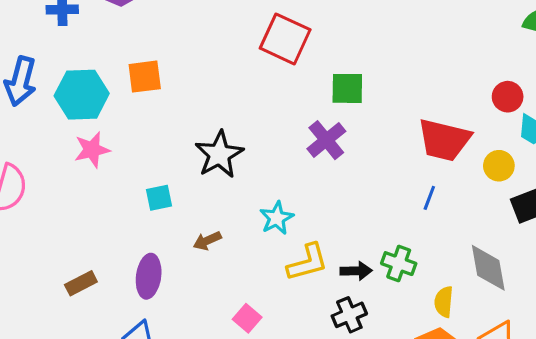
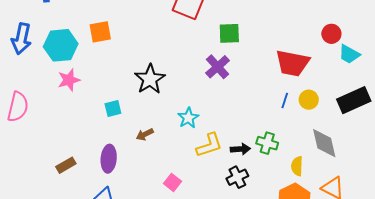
yellow circle: (499, 166) -> (309, 100), moved

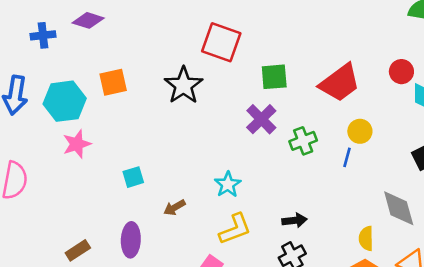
red trapezoid: (292, 63) -> (340, 83), moved, turned -45
black star: (150, 79) -> (183, 85), moved
yellow circle: (309, 100) -> (360, 131), moved
green cross: (267, 143) -> (303, 141), moved, turned -35
yellow L-shape: (209, 145) -> (235, 229), moved

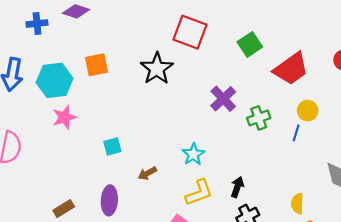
green square: (274, 77) -> (250, 44), moved, turned -30
black arrow: (294, 220) -> (237, 187), moved, turned -66
yellow semicircle: (366, 238) -> (297, 204), moved

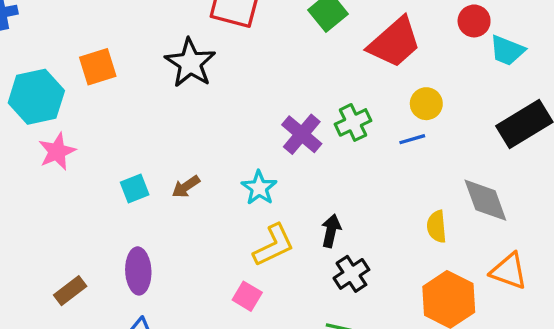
purple cross: (223, 99) -> (302, 134), moved
blue line: (296, 133) -> (412, 139), turned 63
brown arrow: (147, 173) -> (186, 187), moved
yellow semicircle: (297, 204) -> (437, 227), moved

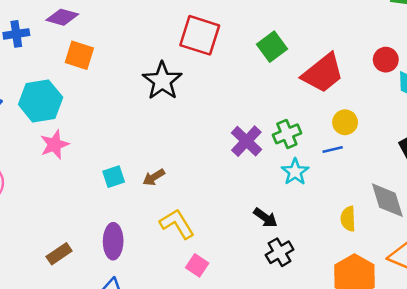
orange square: (98, 67) -> (79, 55), moved, turned 32
cyan star: (259, 188) -> (295, 172), moved
black arrow: (331, 231) -> (265, 218), turned 110
yellow L-shape: (274, 245) -> (177, 224), moved, turned -99

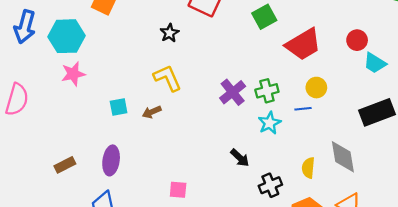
black star: (162, 81) -> (170, 33), size x0.6
yellow L-shape: (177, 224) -> (167, 78), moved
black cross: (280, 252) -> (270, 185), moved
pink square: (197, 265) -> (178, 190), turned -36

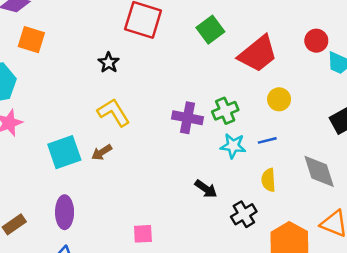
purple cross: (233, 92) -> (188, 118), turned -32
cyan square: (119, 107) -> (64, 152), size x1.6
blue line: (303, 109) -> (267, 140), moved
cyan star: (270, 123) -> (233, 146), turned -30
yellow semicircle: (308, 168) -> (269, 180), moved

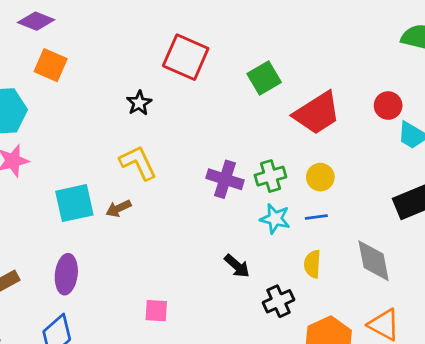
yellow circle: (279, 99) -> (320, 177), moved

